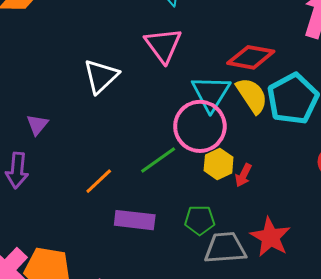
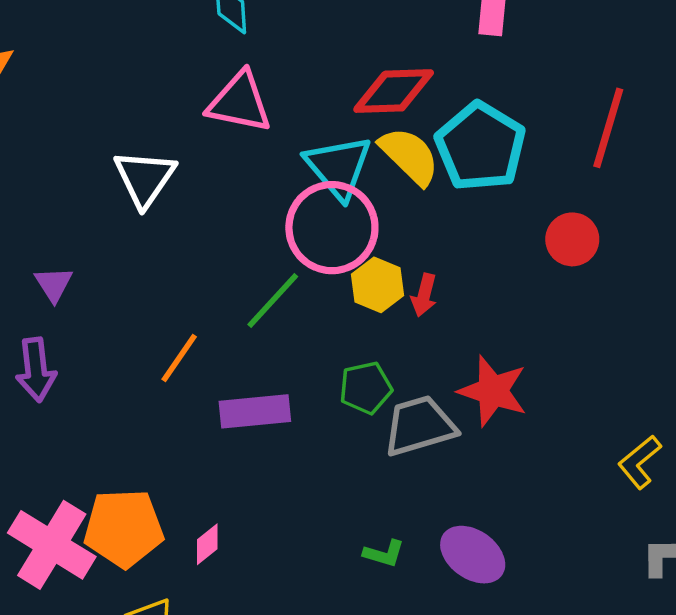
pink triangle: (163, 45) -> (240, 102), turned -30

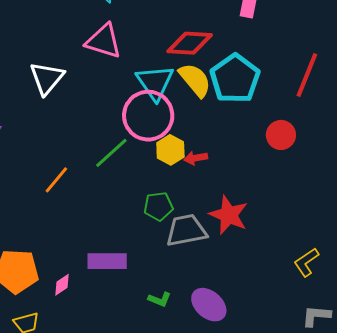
red arrow: (424, 295) -> (196, 158), turned 60
purple rectangle: (255, 411) -> (107, 261), moved

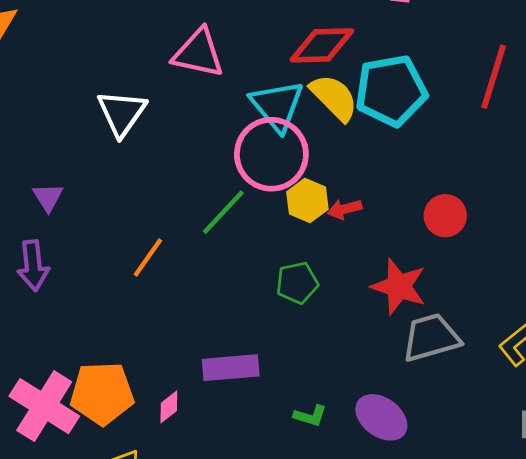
cyan pentagon: (235, 79) -> (391, 91), turned 30
red circle: (281, 135) -> (445, 216), moved
gray trapezoid: (186, 230) -> (431, 338), moved

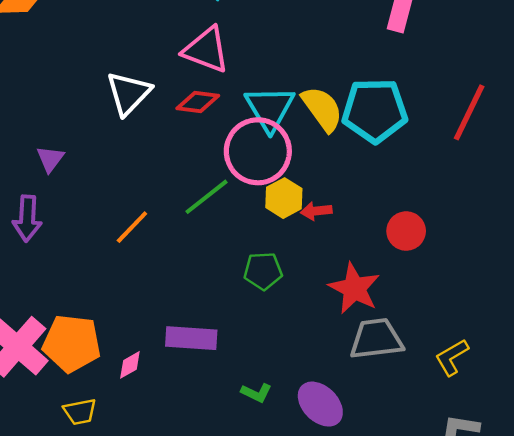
red diamond: (322, 45) -> (198, 102), moved, size x0.7

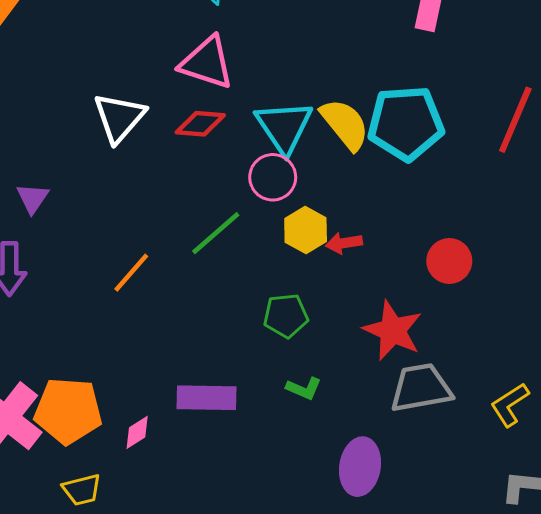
pink circle: (258, 151) -> (273, 177), size x0.6
green L-shape: (256, 393) -> (304, 388), moved
purple ellipse: (320, 404) -> (360, 467), turned 57

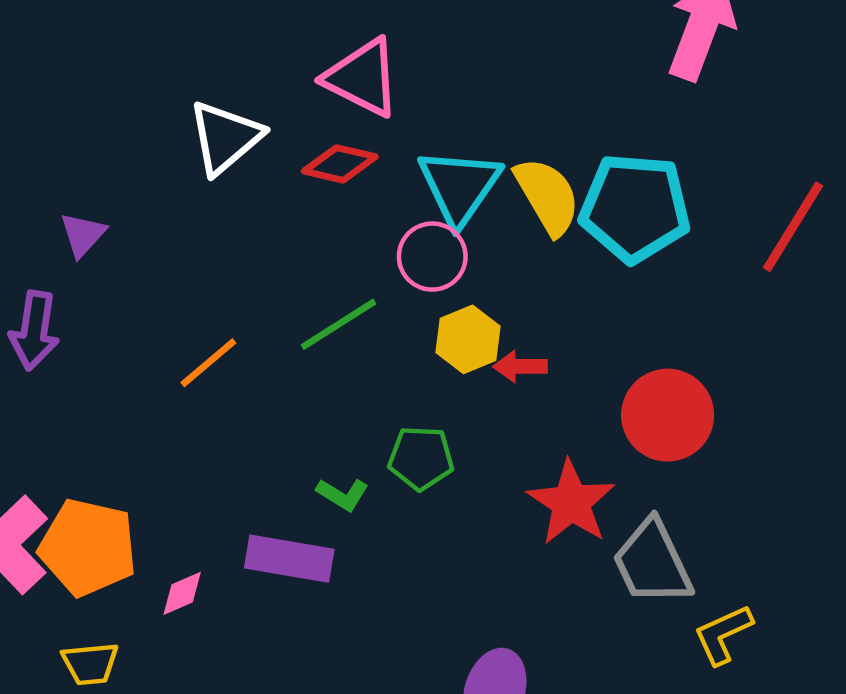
red circle: (449, 261) -> (668, 415), size x1.4
green L-shape: (304, 388) -> (343, 494), moved
gray trapezoid: (421, 388) -> (652, 562), moved, turned -114

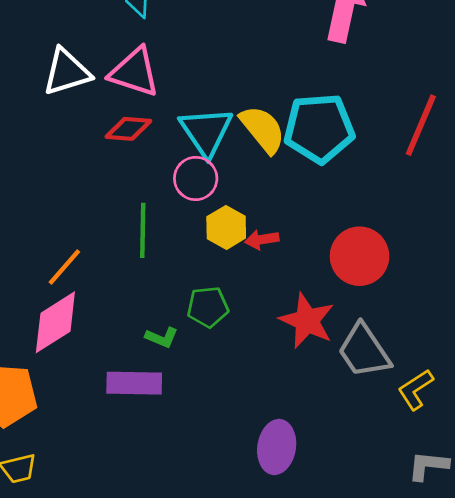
white triangle: (225, 137) -> (67, 72), moved, turned 32
green line: (338, 324) -> (143, 230), turned -48
pink diamond: (182, 593) -> (55, 322), moved, size x2.0

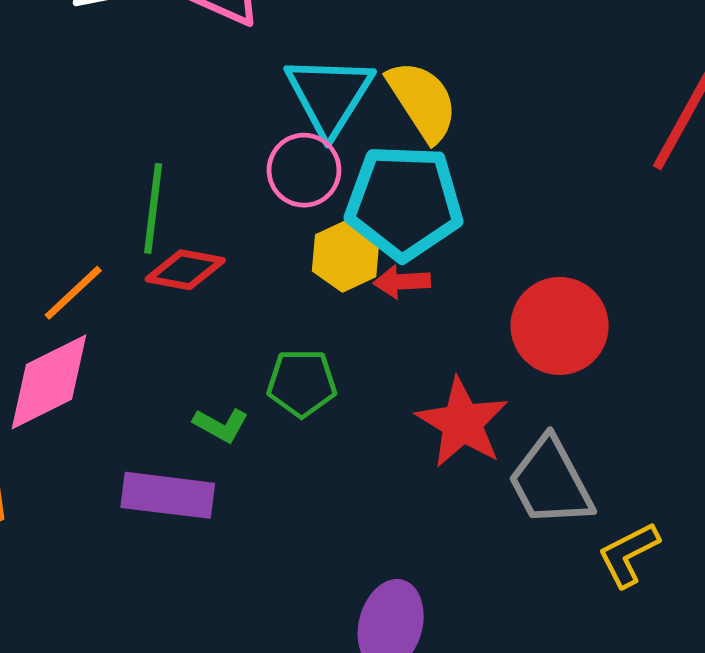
cyan pentagon: (319, 128) -> (404, 202), moved
red diamond: (128, 129) -> (185, 270), moved
green line: (143, 230) -> (153, 208), moved

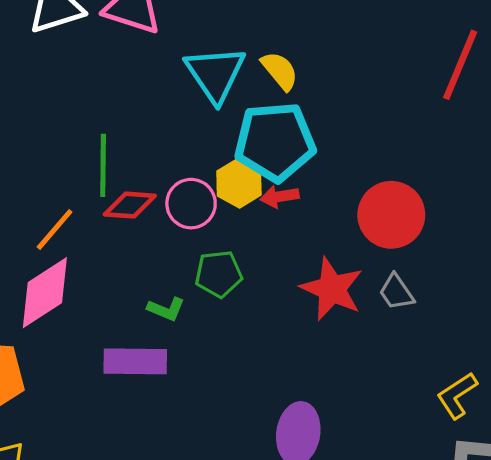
yellow semicircle: (422, 101) -> (280, 71), size x0.7
pink circle: (304, 170) -> (191, 204), moved
gray trapezoid: (551, 482) -> (396, 292), moved, size x0.6
yellow L-shape: (629, 554) -> (457, 395), moved

